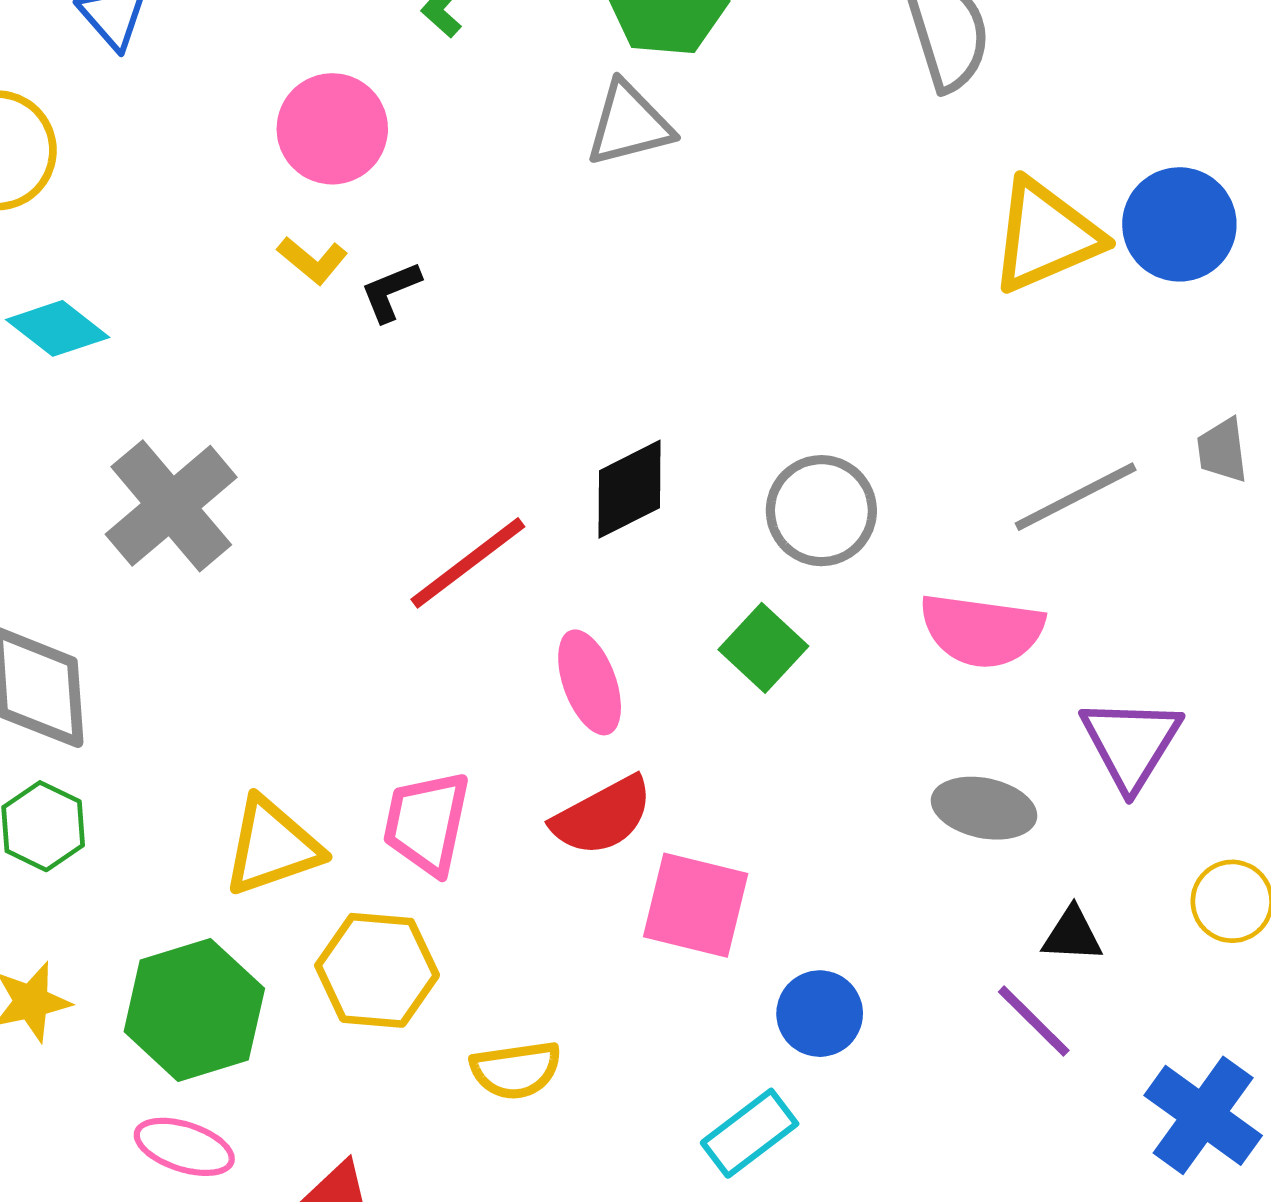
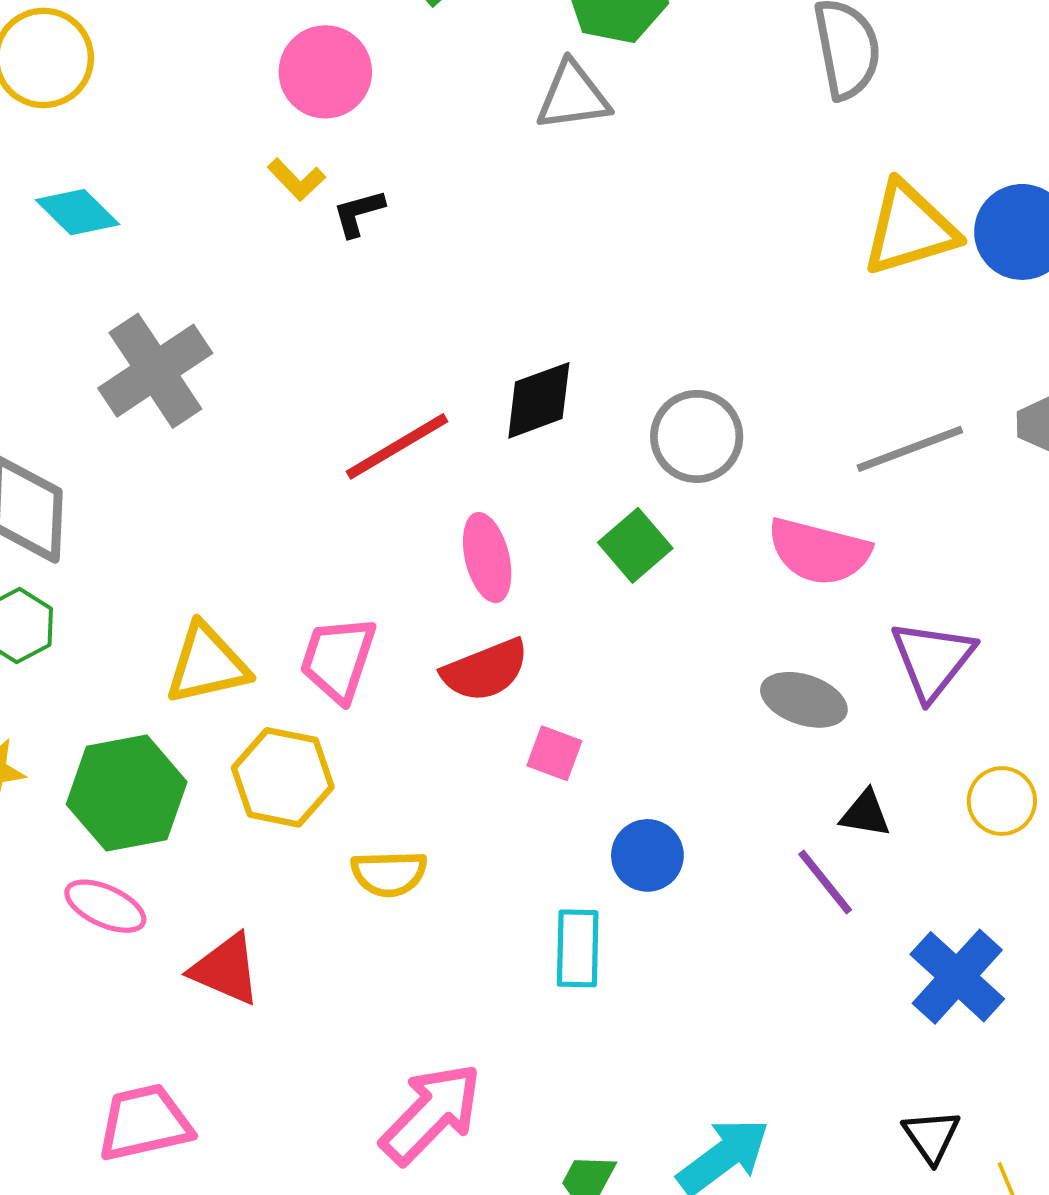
pink square: (696, 905) -> (554, 753), size x0.6
cyan rectangle: (750, 1133) -> (578, 948), turned -58

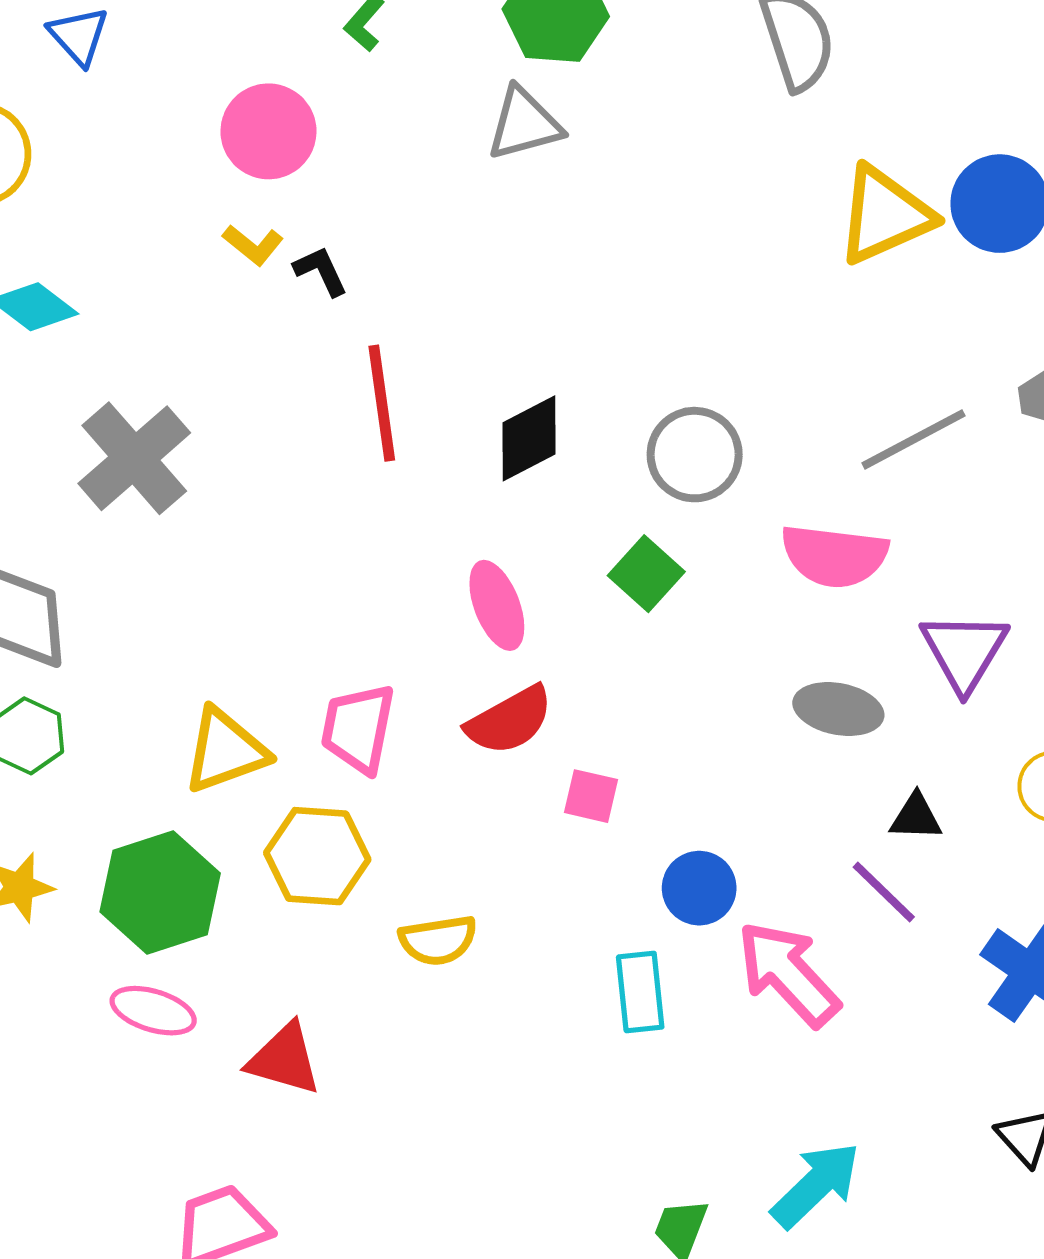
black L-shape: (359, 213) -> (321, 271), turned 88
red line: (397, 446) -> (382, 403), moved, turned -60
pink arrow: (431, 1114) -> (788, 974), moved, turned -80

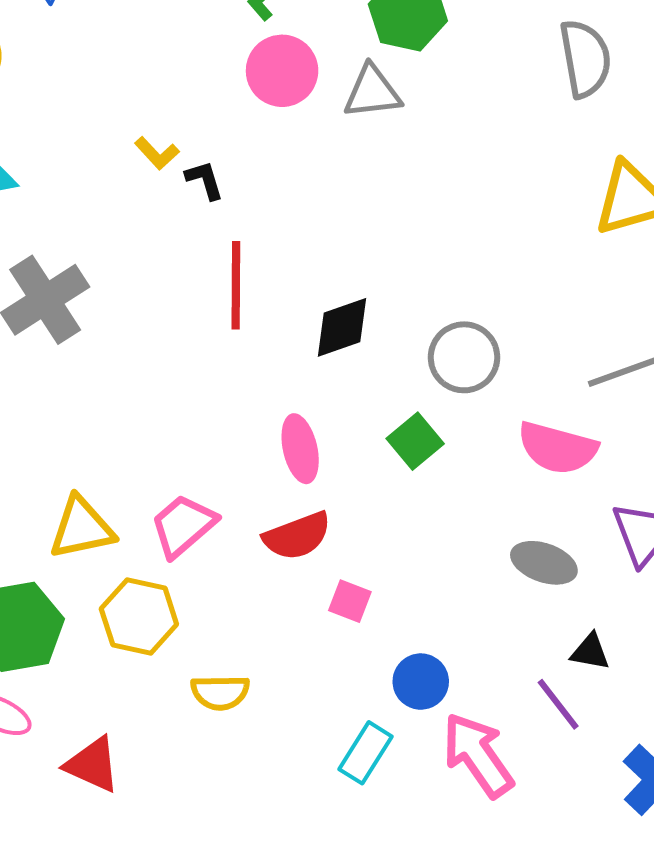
pink circle: (268, 131) -> (282, 71), moved
pink trapezoid: (358, 728) -> (183, 526), turned 30
cyan rectangle: (640, 992) -> (365, 753), turned 30

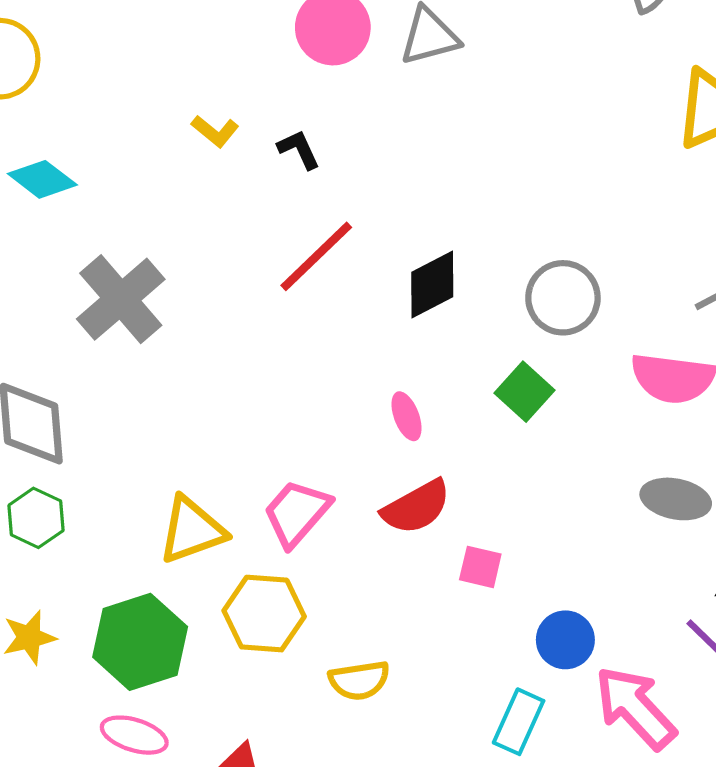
black L-shape: (205, 180) -> (299, 149), moved
red line: (236, 285) -> (316, 256), turned 54
pink ellipse: (300, 449) -> (407, 416), size x0.7

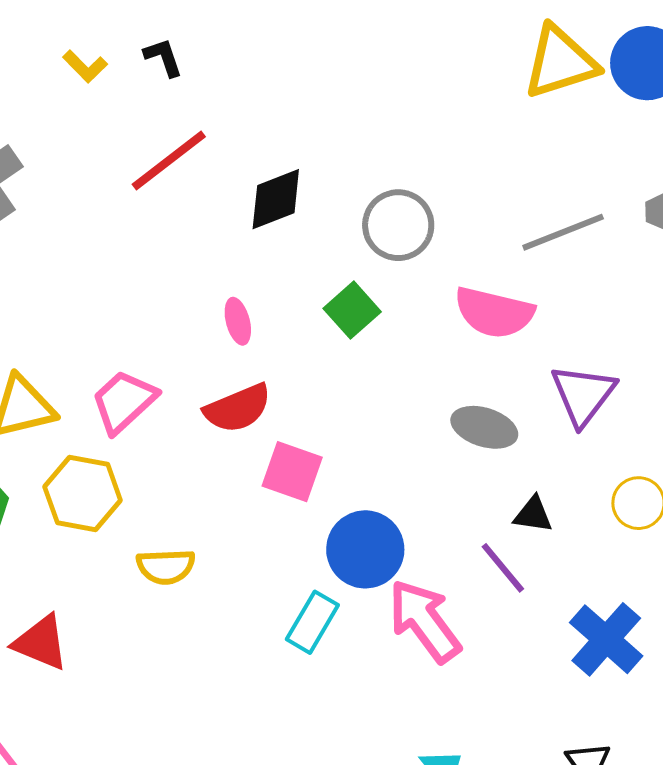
yellow L-shape: (215, 131) -> (85, 66), moved
pink square: (480, 567) -> (292, 472), size x1.4
blue circle: (565, 640) -> (365, 549), size x1.4

